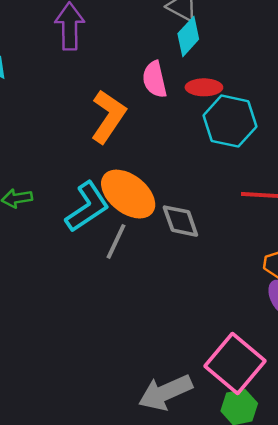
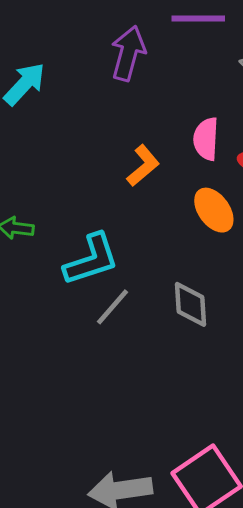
orange L-shape: (108, 116) -> (143, 166), size x0.7
orange ellipse: (128, 194) -> (214, 210), moved, size x0.7

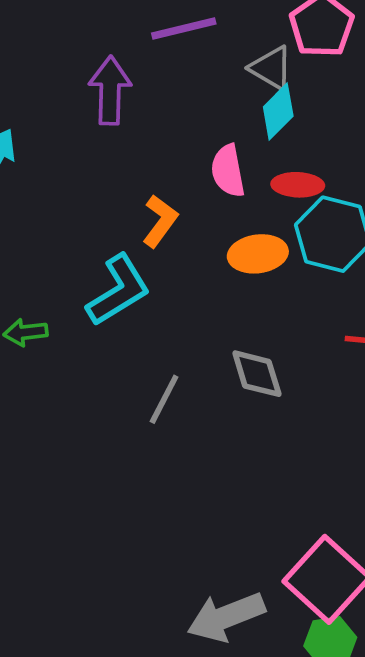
orange ellipse: (214, 210) -> (258, 254), turned -48
cyan L-shape: (91, 260) -> (118, 290), moved

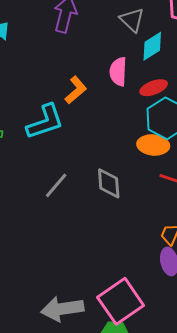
gray triangle: (271, 68) -> (132, 20), moved
red ellipse: (298, 185) -> (154, 88), turned -36
orange ellipse: (258, 254) -> (153, 145), moved

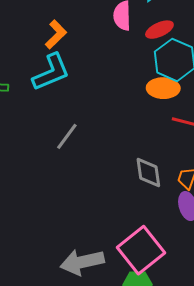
orange L-shape: (76, 90) -> (56, 34), moved
gray diamond: (109, 183) -> (148, 173), moved

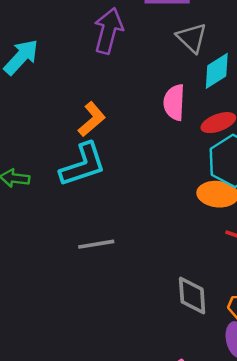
gray line: (67, 136) -> (96, 244), turned 40

